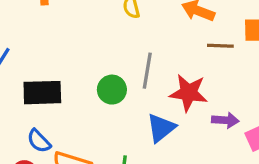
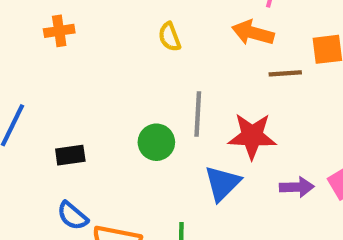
black rectangle: (42, 93) -> (70, 155), size x0.6
purple arrow: (225, 120) -> (297, 187), moved

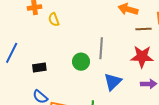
yellow semicircle: (170, 37) -> (54, 20), moved
red star: (252, 136) -> (142, 57), moved

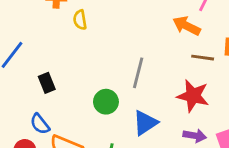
green circle: (81, 62) -> (106, 102), moved
black rectangle: (39, 68) -> (47, 83), turned 64

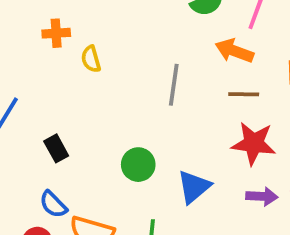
brown line: (203, 58) -> (244, 94), moved
gray line: (138, 73) -> (174, 85), moved

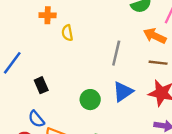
blue triangle: (194, 187) -> (123, 92), moved

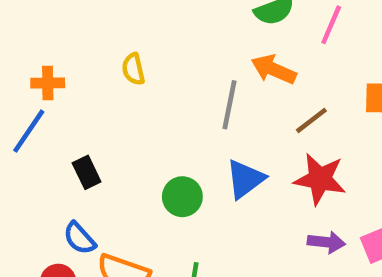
orange cross: (48, 15) -> (48, 83), moved
orange arrow: (155, 36) -> (274, 69), moved
brown line: (158, 63) -> (311, 120), turned -42

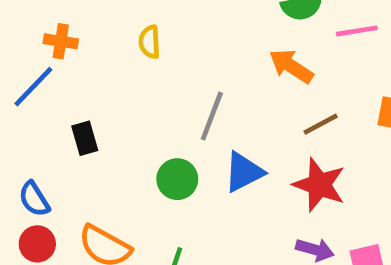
pink line: (331, 25) -> (357, 31), turned 48
gray line: (229, 105) -> (212, 116), moved
blue semicircle: (79, 238) -> (34, 199), moved

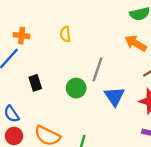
blue triangle: (244, 172) -> (114, 96), turned -35
green circle: (177, 179) -> (76, 88), moved

